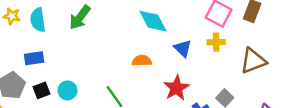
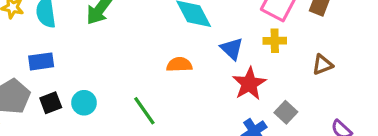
brown triangle: (253, 61) -> (322, 65), size x0.6
red star: (176, 88) -> (249, 84), moved

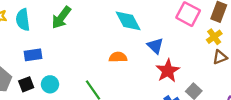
yellow cross: (275, 41) -> (214, 37), moved, turned -35
blue rectangle: (41, 61) -> (33, 55), moved

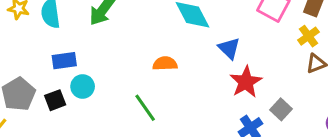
orange semicircle: (118, 57) -> (165, 64), moved
cyan circle: (50, 84) -> (83, 86), moved

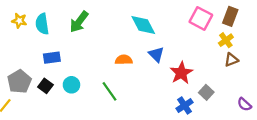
blue triangle: (229, 48) -> (156, 54), moved
cyan circle: (83, 86) -> (71, 85), moved
black square: (55, 100) -> (45, 86), turned -32

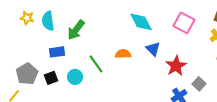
pink square: (201, 18) -> (184, 23), moved
green arrow: (79, 22) -> (76, 30), moved
black square: (45, 86) -> (51, 78), turned 32
green line: (110, 91) -> (96, 64), moved

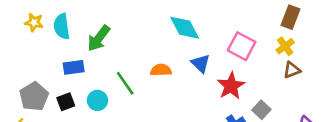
pink square: (184, 23) -> (242, 46), moved

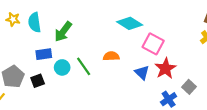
cyan diamond: (185, 28) -> (130, 23), turned -30
pink square: (242, 46) -> (153, 44), moved
blue triangle: (201, 63) -> (142, 73), moved
cyan circle: (97, 100) -> (62, 67), moved

